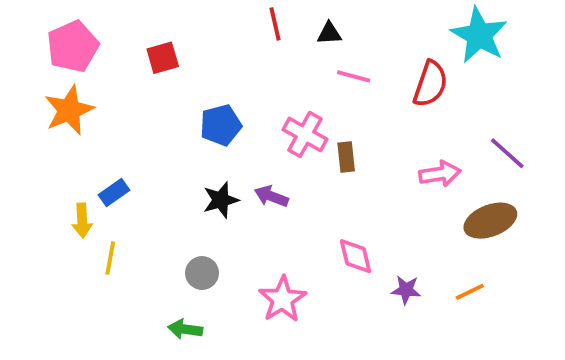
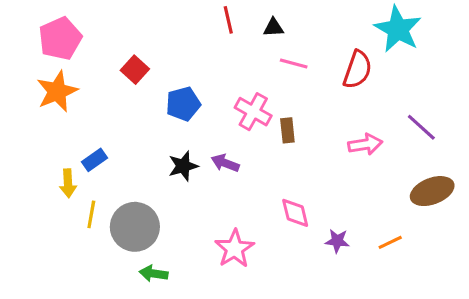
red square: (163, 58) -> (135, 70), moved, turned -32
brown ellipse: (490, 221) -> (432, 191), moved
gray circle: (202, 273) -> (135, 227), moved, size x1.8

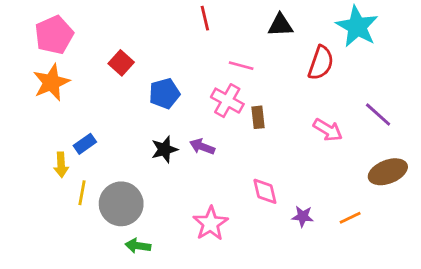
black triangle: (273, 28) -> (280, 25), moved, size x1.4
pink line: (294, 63) -> (241, 66), moved
pink arrow: (365, 144) -> (328, 130), turned 40

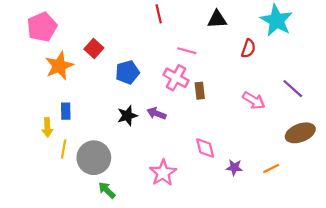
red semicircle: (321, 63) -> (248, 49), size x0.7
orange star: (51, 82) -> (59, 66), moved
blue rectangle: (85, 144) -> (66, 111), turned -56
green arrow: (138, 246) -> (107, 190), turned 36

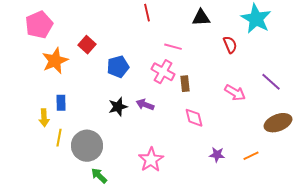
red semicircle: (248, 49) -> (230, 45), turned -42
pink diamond: (205, 148) -> (194, 118), moved

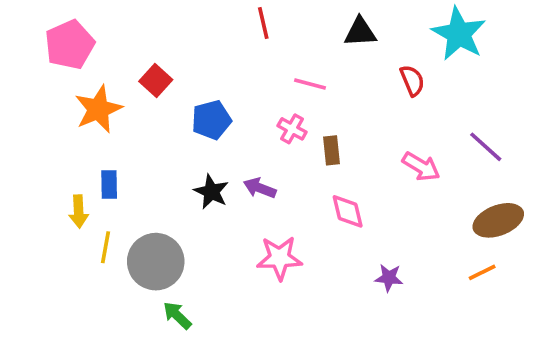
pink cross: (163, 72) -> (292, 129), size x0.7
black star: (118, 107) -> (211, 192), turned -30
orange line: (251, 156) -> (482, 272), moved
pink star: (151, 160) -> (279, 258), moved, turned 30

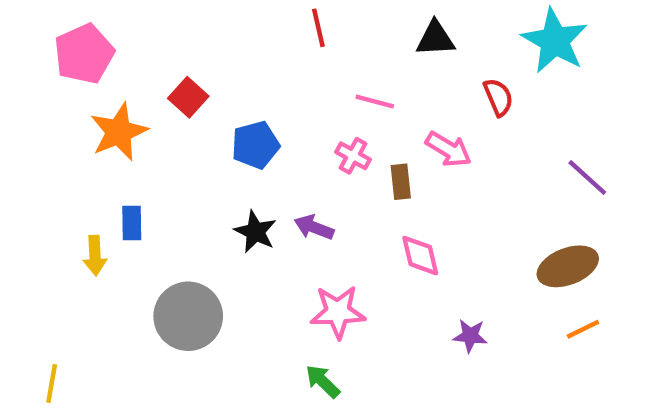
pink arrow: (421, 167) -> (448, 149), moved
brown ellipse: (498, 220) -> (568, 266), moved
yellow line: (105, 247) -> (52, 383), moved
green arrow: (177, 315) -> (323, 381), moved

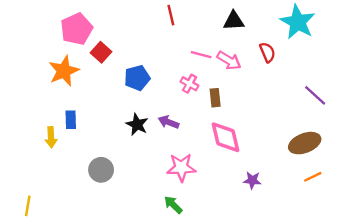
pink pentagon: (84, 54) -> (77, 29), moved
pink arrow: (448, 149) -> (229, 60), moved
pink diamond: (420, 256) -> (226, 137), size x1.4
gray circle: (188, 316) -> (101, 170), size x0.7

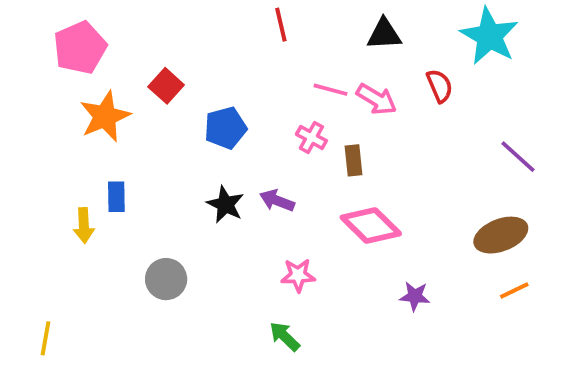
pink pentagon: (77, 29) -> (80, 48), moved
pink diamond: (226, 137) -> (371, 225), turned -32
pink star: (181, 167) -> (298, 275), size x0.7

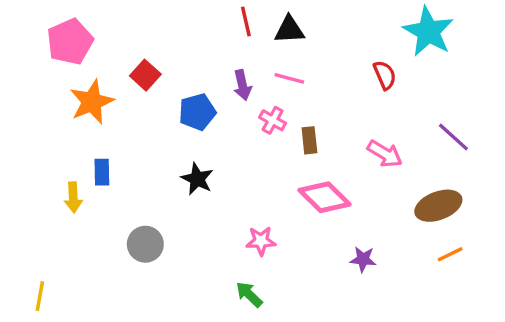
black triangle: (384, 34) -> (289, 30), moved
pink arrow: (376, 99) -> (385, 154), moved
purple arrow: (277, 201) -> (242, 85), moved, turned -124

